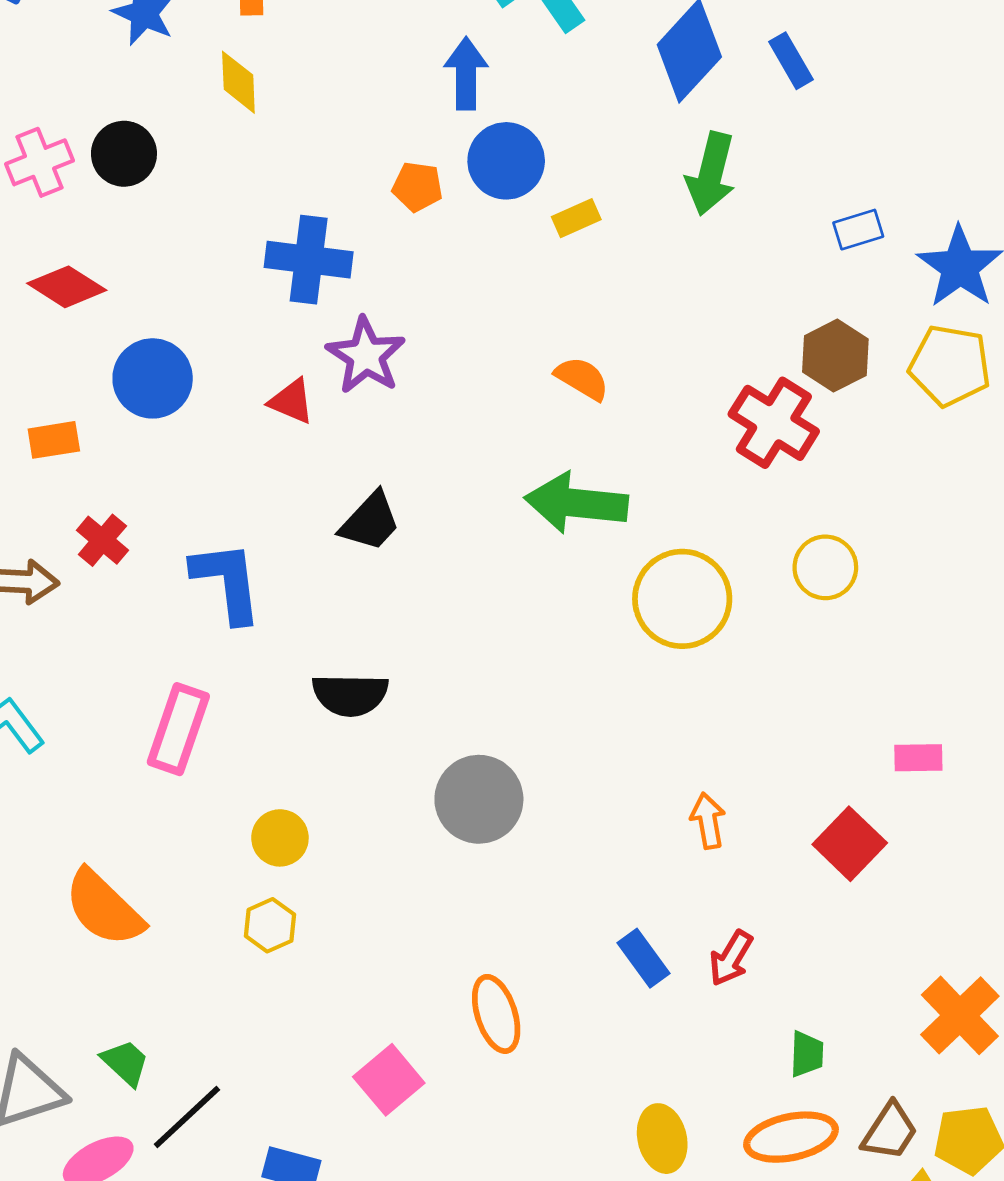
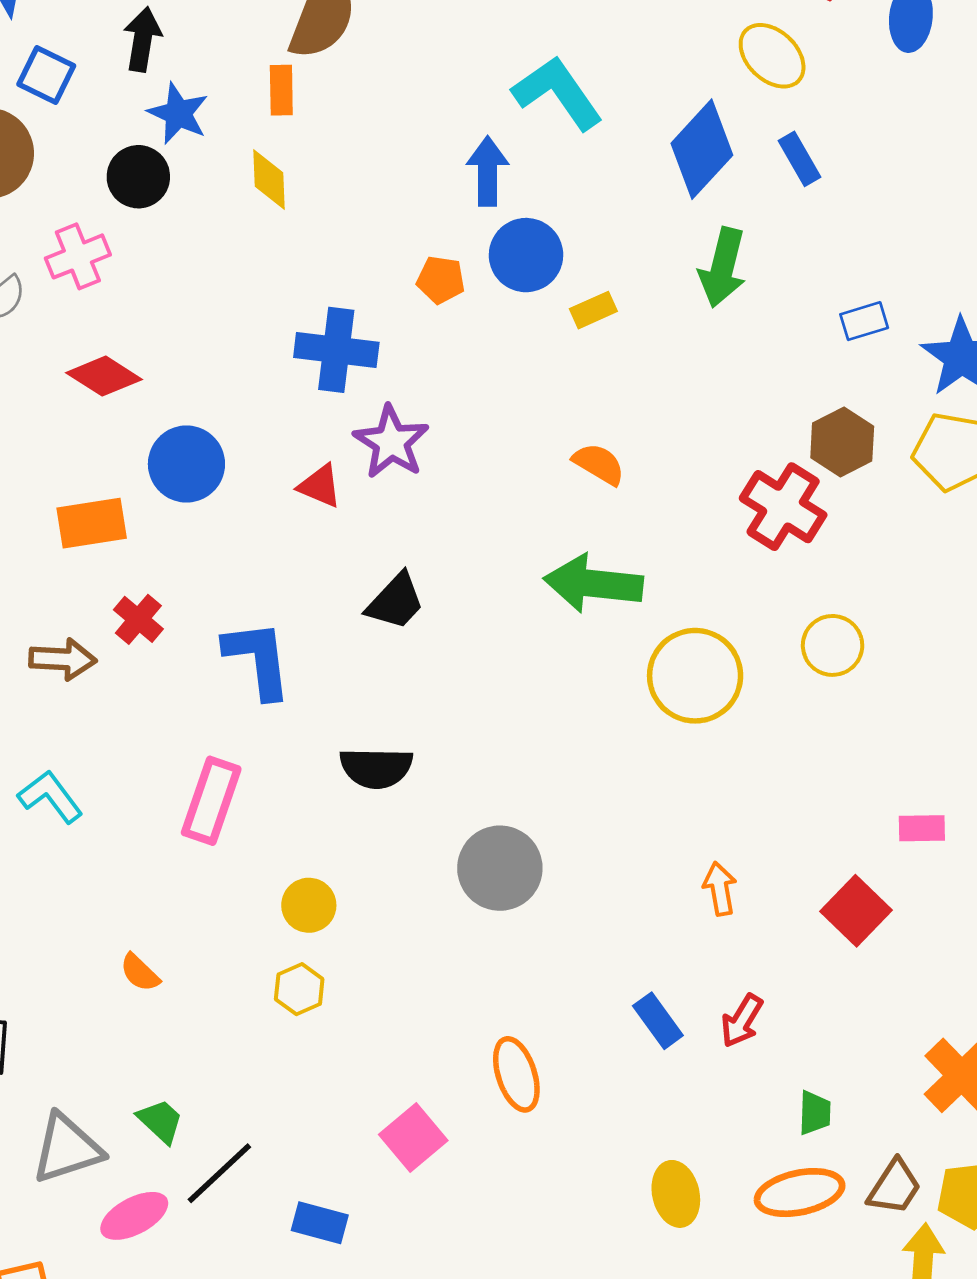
black circle: (124, 154) -> (138, 177), moved
orange rectangle: (54, 440) -> (92, 523), size x1.4
orange semicircle: (104, 908) -> (140, 973), size x0.5

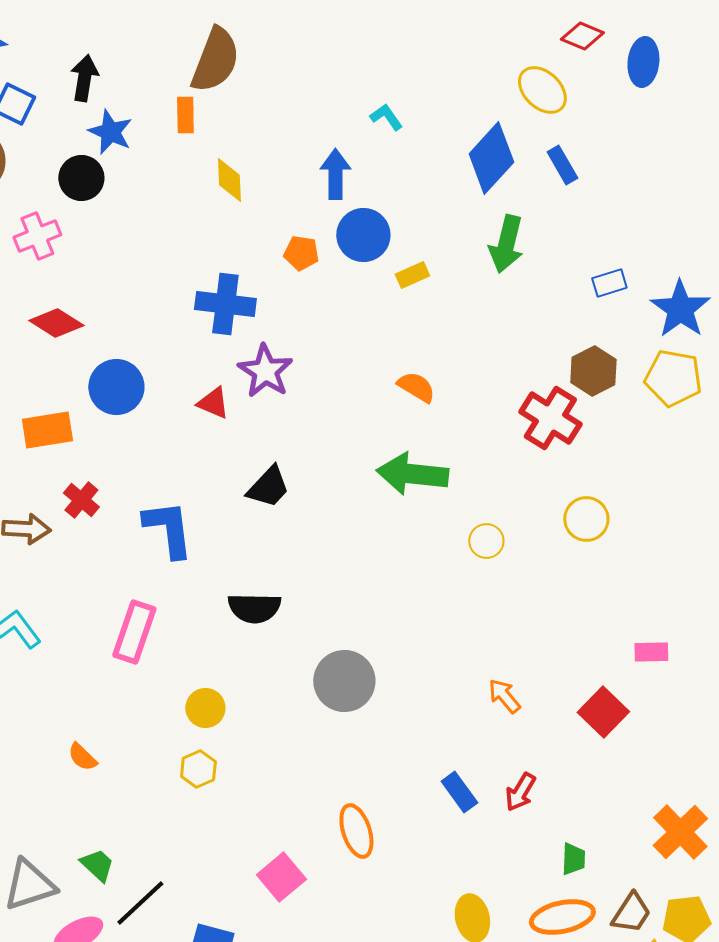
cyan L-shape: (558, 93) -> (386, 117), size x0.5
yellow diamond: (269, 179) -> (229, 180), moved
yellow circle: (695, 676) -> (486, 541), size x0.5
orange arrow: (720, 889) -> (504, 696), turned -30

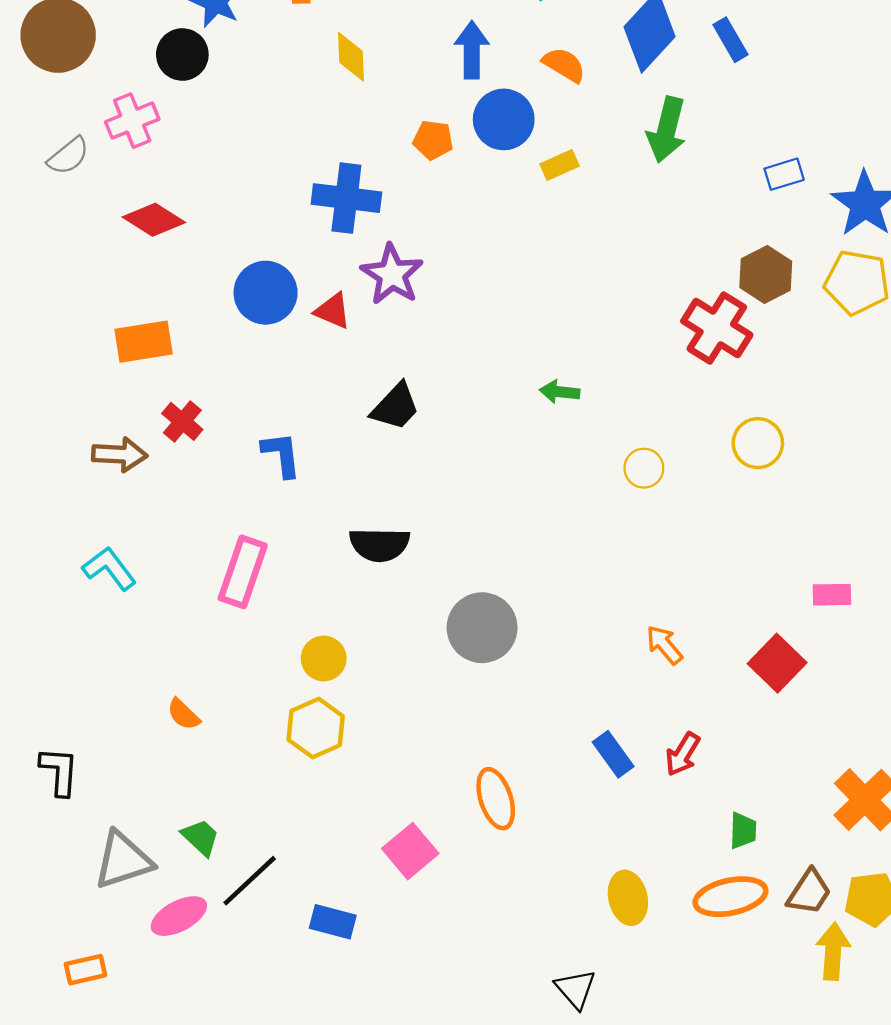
blue circle: (116, 387) -> (266, 293), moved
orange semicircle: (416, 387) -> (564, 65), moved
green arrow: (412, 474) -> (560, 392), size x0.5
blue L-shape: (168, 529) -> (281, 454), size x0.7
yellow hexagon: (198, 769) -> (316, 728), size x1.4

